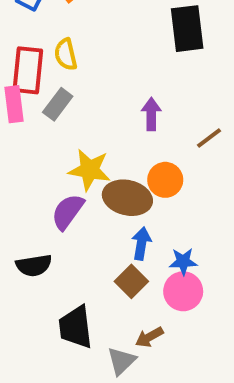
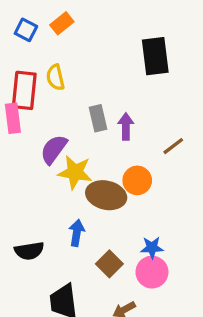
gray rectangle: (58, 104) -> (98, 118), moved, turned -50
purple semicircle: (68, 212) -> (54, 149), moved
blue arrow: (141, 244) -> (77, 233), moved

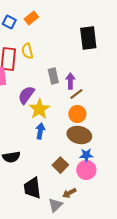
brown line: (173, 146) -> (76, 94), moved
yellow star: (75, 172) -> (39, 109), turned 30
brown ellipse: (106, 195) -> (79, 135), moved
blue arrow: (77, 233) -> (40, 131), moved

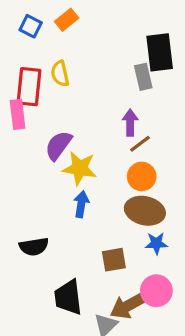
gray rectangle: (53, 76) -> (143, 77), moved
yellow star: (39, 109) -> (80, 168), turned -30
brown square: (60, 165) -> (114, 260), turned 35
pink circle: (86, 170) -> (156, 291), moved
brown arrow: (69, 193) -> (129, 305), size x1.6

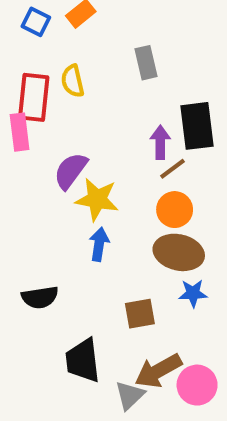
black rectangle: (160, 52) -> (197, 126), moved
gray rectangle: (143, 77) -> (146, 63), moved
pink circle: (156, 291) -> (197, 385), moved

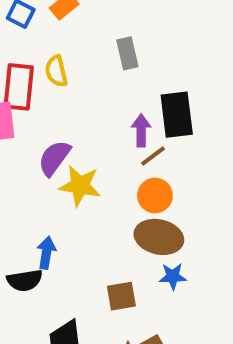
blue arrow: (99, 244) -> (46, 253), moved

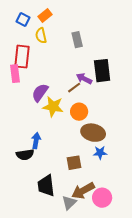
yellow semicircle: (56, 71) -> (41, 36), moved
purple arrow: (141, 130) -> (84, 79), turned -63
brown line: (153, 156) -> (74, 88), moved
orange circle: (155, 195) -> (79, 112), moved

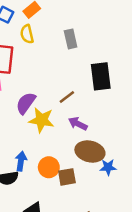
purple arrow: (84, 79) -> (78, 124), moved
orange circle: (79, 112) -> (49, 167), moved
blue star: (100, 153) -> (108, 167), moved
brown square: (74, 163) -> (67, 177), moved

